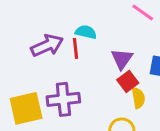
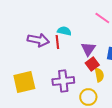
purple arrow: (47, 45) -> (38, 40), turned 35
purple cross: (63, 99) -> (63, 81), moved

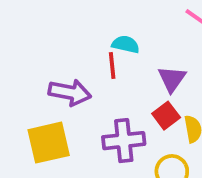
purple arrow: (38, 40) -> (70, 92), moved
red square: (92, 64) -> (166, 116), moved

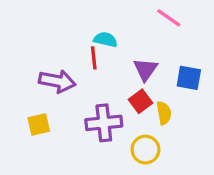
yellow square: (49, 143) -> (39, 125), size x0.6

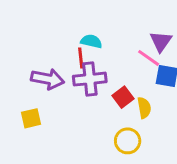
pink line: (169, 18) -> (149, 58), moved
purple triangle: (145, 70) -> (161, 41), moved
purple cross: (104, 123) -> (90, 79), moved

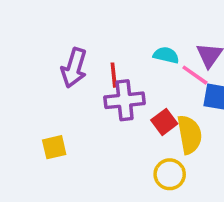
cyan semicircle: (91, 41) -> (166, 55), moved
purple arrow: (48, 79) -> (74, 68), moved, turned 96
yellow semicircle: (144, 108) -> (190, 135), size x1.5

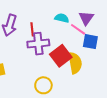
red square: (164, 122) -> (61, 56), size x1.5
yellow circle: (170, 174) -> (43, 85), moved

